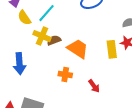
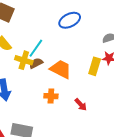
cyan line: (46, 13) -> (36, 48), moved
yellow rectangle: (112, 49) -> (95, 66), turned 30

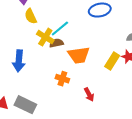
orange trapezoid: (61, 69) -> (79, 55), turned 130

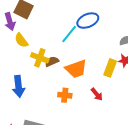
cyan line: (60, 28) -> (69, 34), moved
red arrow: (89, 94) -> (97, 94), moved

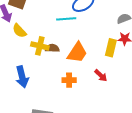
cyan line: (69, 34) -> (66, 19), turned 54
brown semicircle: (52, 61) -> (52, 48), turned 32
orange trapezoid: (76, 69) -> (77, 53), turned -30

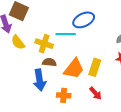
yellow cross: (40, 46) -> (44, 44), moved
yellow rectangle: (111, 48) -> (95, 67), moved
blue arrow: (22, 77) -> (40, 80), moved

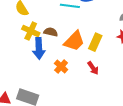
yellow cross: (44, 44) -> (31, 31), moved
orange cross: (64, 95) -> (61, 67), turned 32

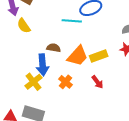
yellow cross: (31, 31) -> (34, 82), moved, turned 30
yellow rectangle: (95, 42) -> (99, 56), turned 48

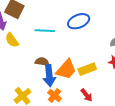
cyan line: (72, 21) -> (45, 31), moved
blue arrow: (43, 65) -> (49, 76), moved

